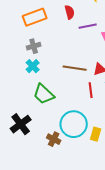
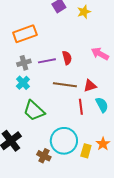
red semicircle: (70, 12) -> (67, 58), moved
purple line: (88, 26) -> (47, 61), moved

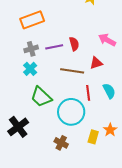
red triangle: (90, 86) -> (96, 63), moved
cyan circle: (64, 141) -> (71, 112), moved
brown cross: (44, 156) -> (61, 143), moved

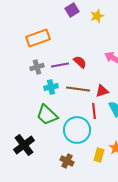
red semicircle: (74, 44) -> (80, 62), turned -32
red triangle: (96, 63) -> (102, 91), moved
cyan cross: (30, 69) -> (51, 87), moved, turned 32

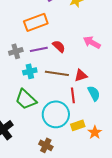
orange rectangle: (38, 38) -> (36, 22), moved
yellow rectangle: (99, 155) -> (78, 125), moved, turned 56

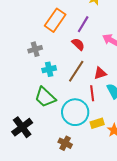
orange rectangle: (36, 22) -> (55, 20), turned -35
purple line: (39, 49) -> (83, 24), moved, turned -48
brown line: (57, 73) -> (76, 71), turned -65

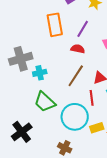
orange rectangle: (55, 20) -> (55, 25), turned -45
red semicircle: (78, 44) -> (78, 49), turned -32
gray cross: (35, 49) -> (21, 59), moved, size x1.6
cyan cross: (49, 69) -> (40, 73), moved

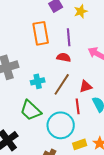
purple line: (83, 29) -> (69, 37), turned -36
cyan cross: (40, 73) -> (38, 81), moved
yellow rectangle: (97, 128) -> (80, 144), moved

